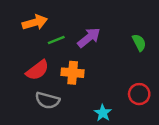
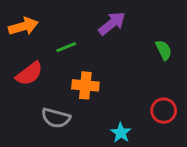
orange arrow: (35, 22) -> (23, 26), moved
purple arrow: (89, 37) -> (112, 23), moved
red semicircle: (37, 70) -> (29, 74), moved

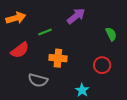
red circle: (164, 111) -> (102, 65), moved

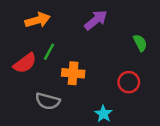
orange arrow: (16, 18) -> (38, 20), moved
green line: (45, 32) -> (49, 52), moved, turned -40

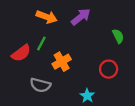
orange arrow: (38, 20) -> (47, 17), moved, turned 36
orange cross: (73, 73) -> (62, 62), turned -36

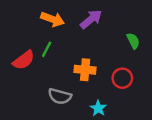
orange cross: (62, 62) -> (85, 70), moved, turned 36
gray semicircle: (40, 85) -> (60, 96), moved

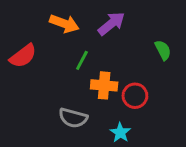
green line: (47, 49) -> (82, 60), moved
red semicircle: (24, 60) -> (23, 56), moved
red circle: (122, 78) -> (135, 96), moved

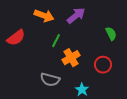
orange cross: (104, 85) -> (71, 58), turned -36
red circle: (135, 96) -> (103, 65), moved

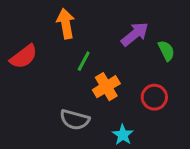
orange arrow: (44, 16) -> (66, 24), turned -120
purple arrow: (76, 16) -> (135, 34), moved

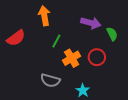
purple arrow: (135, 34) -> (91, 23), turned 54
red circle: (154, 97) -> (97, 57), moved

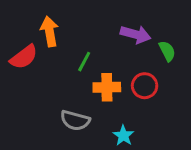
orange arrow: (44, 16) -> (49, 31), moved
orange cross: (72, 58) -> (107, 87), turned 30

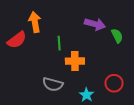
green line: (84, 62) -> (59, 43), turned -32
red circle: (145, 86) -> (114, 83), moved

